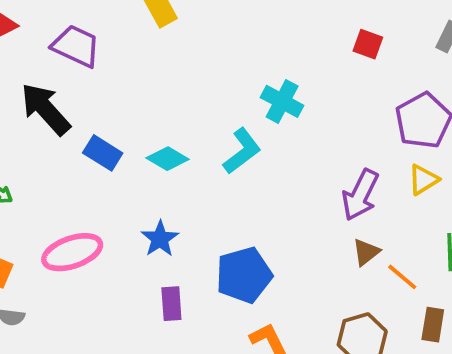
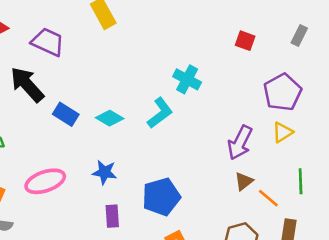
blue star: (160, 239) -> (105, 172), turned -30

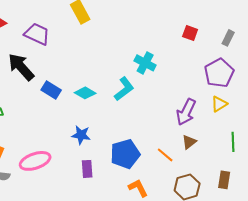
gray rectangle: (299, 36) -> (228, 38), moved
pink ellipse: (45, 181) -> (35, 161), moved
orange line: (268, 198) -> (165, 155), moved

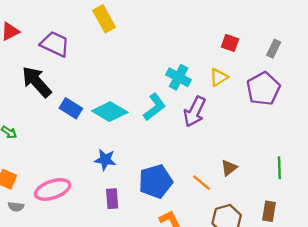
cyan diamond: (85, 93) -> (110, 112), size x1.4
yellow triangle: (219, 104) -> (219, 77), moved
purple arrow: (186, 112) -> (195, 112), moved

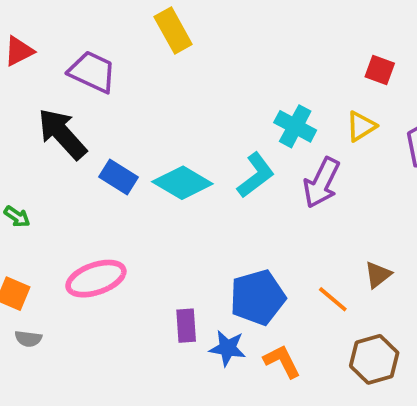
blue star: (105, 160) -> (228, 348), moved
pink ellipse: (53, 189) -> (96, 279), moved

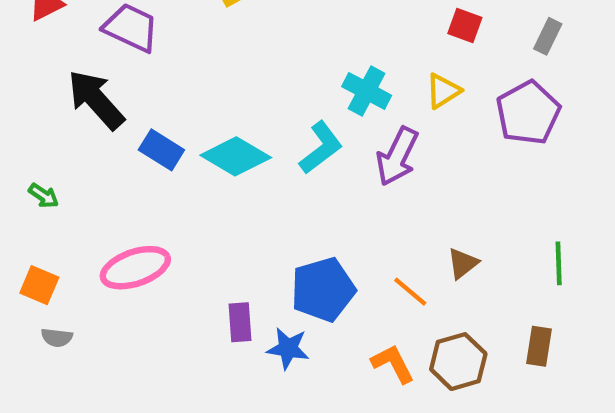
orange L-shape: (282, 361) -> (393, 364), moved

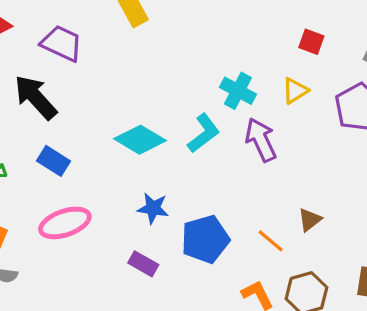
blue rectangle: (161, 150) -> (53, 161), moved
purple arrow: (397, 156) -> (261, 140), turned 129
purple rectangle: (240, 322) -> (143, 264), turned -56
blue star: (288, 348) -> (153, 208), moved

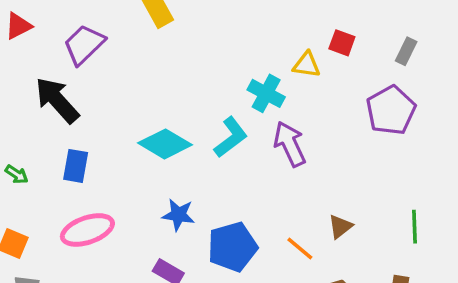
purple trapezoid: (62, 43) -> (84, 45), turned -69
yellow triangle: (295, 91) -> (307, 65), moved, turned 40
blue rectangle: (53, 161) -> (76, 166), turned 68

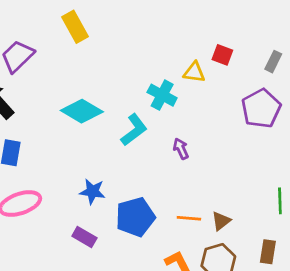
cyan diamond: (165, 144) -> (82, 111), moved
purple arrow: (290, 144) -> (181, 149), moved, size x0.6
brown triangle: (340, 227) -> (221, 221), moved
orange line: (300, 249) -> (189, 218), turned -35

